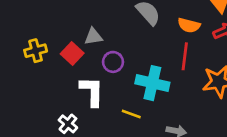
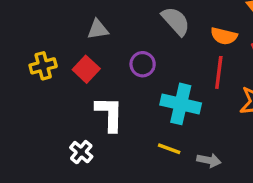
gray triangle: (93, 37) -> (98, 29), moved
purple circle: (113, 62) -> (143, 64), moved
yellow line: (131, 114) -> (169, 149), moved

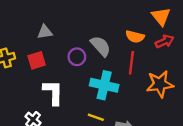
gray semicircle: (176, 21) -> (101, 46), moved
red square: (86, 69) -> (37, 60), turned 30

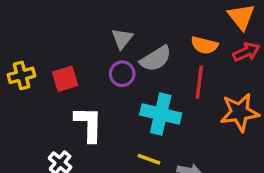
gray triangle: (45, 32) -> (122, 38), moved, turned -42
gray semicircle: (101, 46) -> (156, 59), turned 100

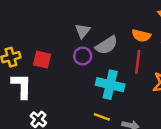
red square: (65, 79) -> (42, 60), turned 30
white L-shape: (89, 124) -> (22, 86), moved

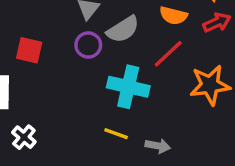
red line: (138, 62) -> (168, 54), turned 40

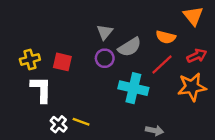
red arrow: (217, 22) -> (197, 56), moved
yellow line: (116, 134) -> (81, 122), moved

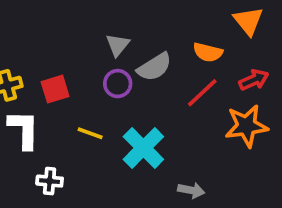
red square: (62, 62) -> (55, 89), turned -30
cyan cross: (133, 88) -> (143, 148), moved, turned 32
yellow line: (81, 122) -> (90, 133), moved
white cross: (59, 124) -> (50, 181), turned -35

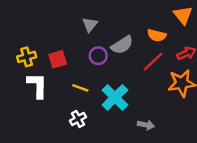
gray triangle: (118, 45) -> (90, 25), moved
white cross: (50, 181) -> (78, 119), moved, turned -35

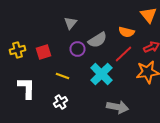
white L-shape: (37, 86) -> (26, 88), moved
cyan cross: (115, 97) -> (102, 74), moved
gray arrow: (146, 125) -> (118, 107), size x1.5

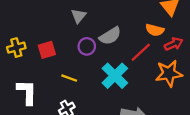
orange semicircle: (126, 32) -> (155, 30), moved

